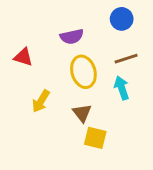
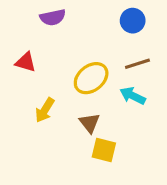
purple semicircle: (72, 37) -> (53, 17), moved
yellow ellipse: (83, 72) -> (91, 78), turned 68
cyan arrow: (122, 88) -> (133, 96), turned -45

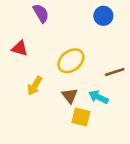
purple semicircle: (53, 17) -> (41, 13), turned -108
brown line: (137, 64) -> (115, 72), moved
cyan arrow: (133, 96) -> (98, 97), moved

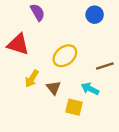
red triangle: (20, 48) -> (18, 44), size x1.5
brown triangle: (70, 96) -> (53, 88), moved

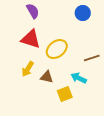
red triangle: (18, 44) -> (31, 39), moved
brown triangle: (53, 88) -> (47, 77), turned -40
yellow square: (74, 107) -> (65, 94), turned -35

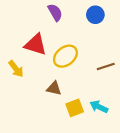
purple semicircle: (33, 11) -> (55, 12), moved
yellow arrow: (28, 69) -> (16, 69), moved, turned -70
cyan arrow: (79, 78) -> (99, 107), moved

